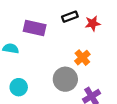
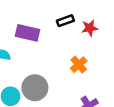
gray circle: (65, 79) -> (35, 88), moved

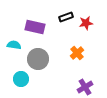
gray circle: (35, 88) -> (38, 59), moved

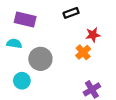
red star: (86, 23) -> (93, 35), moved
purple rectangle: (35, 27) -> (25, 19), moved

